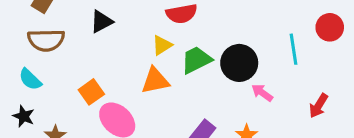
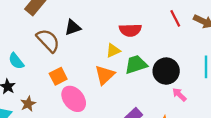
brown semicircle: (46, 40) -> (48, 41), moved, turned -140
orange triangle: (155, 81) -> (105, 75), turned -40

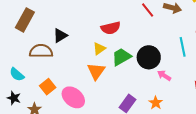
brown semicircle: (48, 41) -> (41, 51), turned -35
orange square: (58, 76) -> (48, 87), moved

